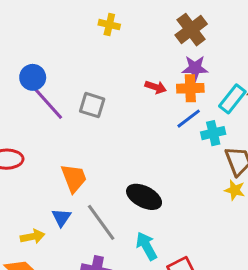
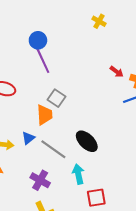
gray square: (92, 105) -> (57, 98), moved
gray line: (101, 222) -> (53, 149), turned -36

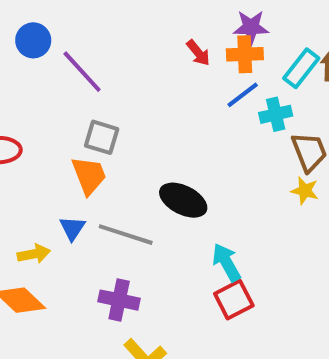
purple line: (43, 61) -> (82, 72), moved
red arrow: (117, 72) -> (198, 53), turned 32
cyan arrow: (78, 174) -> (226, 262), moved

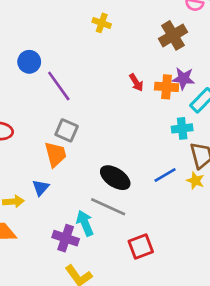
purple star: (251, 27) -> (183, 79), moved
blue line: (243, 95) -> (165, 175), moved
gray line: (126, 235) -> (108, 207), moved
cyan arrow: (226, 262) -> (85, 223), moved

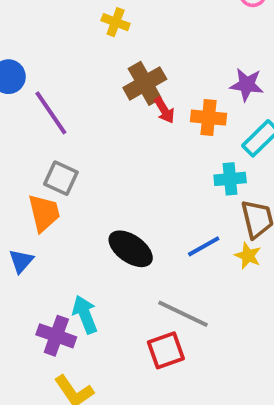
brown cross: (173, 35) -> (145, 83), moved
purple star: (183, 79) -> (247, 85), moved
gray line: (108, 207) -> (183, 314), moved

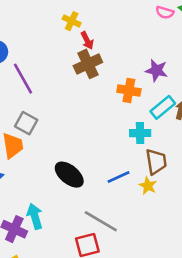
red arrow: (164, 110) -> (87, 40), moved

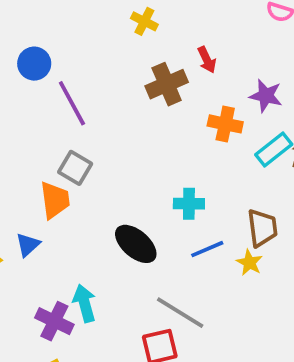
red arrow: (87, 40) -> (207, 60), moved
cyan cross: (140, 133) -> (189, 204), moved

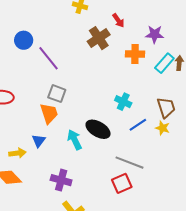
cyan cross: (189, 204) -> (123, 102), turned 35
cyan arrow: (85, 303) -> (75, 140), moved

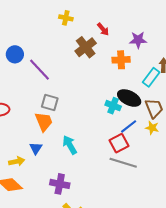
cyan rectangle: (164, 63) -> (151, 77), moved
black ellipse: (98, 129) -> (129, 98), moved
red square: (122, 183) -> (119, 143), moved

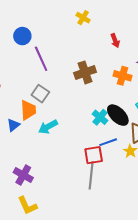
brown cross: (86, 47) -> (85, 72), moved
cyan arrow: (70, 145) -> (48, 127), moved, turned -108
blue triangle: (36, 148) -> (13, 125), moved
gray line: (123, 163) -> (91, 175), turned 60

